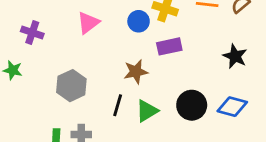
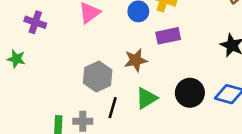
gray hexagon: (71, 86) -> (98, 76), moved
black line: (118, 105) -> (113, 108), moved

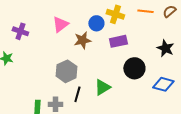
brown star: (136, 60) -> (82, 40), moved
black circle: (190, 93) -> (134, 68), moved

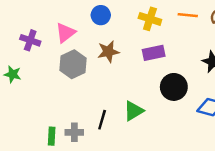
blue circle: (96, 23) -> (101, 15), moved
pink triangle: (60, 24) -> (65, 33), moved
gray hexagon: (66, 71) -> (73, 64), moved

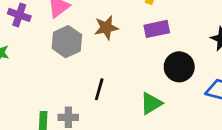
green triangle: (134, 111) -> (151, 103), moved
black line: (102, 120) -> (99, 89), moved

